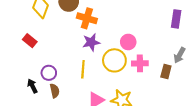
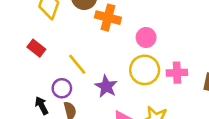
purple star: (91, 42) -> (106, 86), moved, turned -30
pink circle: (128, 42) -> (146, 37), moved
yellow line: (83, 69) -> (77, 64), moved, turned -42

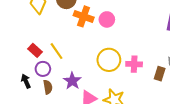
pink circle: (146, 37) -> (107, 19), moved
red rectangle: (36, 48) -> (35, 50), moved
purple star: (106, 86) -> (72, 81), moved

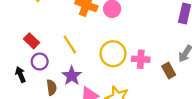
yellow line: (56, 51) -> (70, 45), moved
brown rectangle: (160, 74) -> (169, 71), turned -48
brown semicircle: (48, 87) -> (52, 87), moved

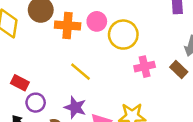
yellow line: (70, 45) -> (81, 72), moved
yellow circle: (113, 54) -> (123, 35), moved

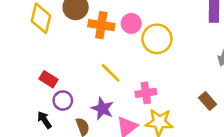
pink cross: (145, 67) -> (146, 93), moved
brown rectangle: (179, 70) -> (208, 101), moved

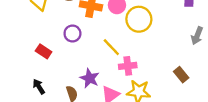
yellow line: (111, 73) -> (111, 47), moved
purple circle: (63, 100) -> (72, 34), moved

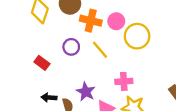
yellow line: (111, 47) -> (100, 50), moved
black arrow: (39, 87) -> (49, 98), moved, turned -56

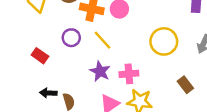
yellow circle: (137, 36) -> (164, 41), moved
purple star: (86, 92) -> (100, 71), moved

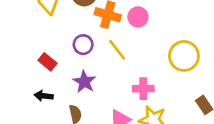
purple star: (100, 71) -> (84, 82), moved
black arrow: (48, 93) -> (44, 96), moved

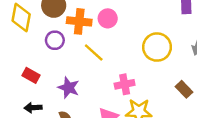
purple circle: (83, 45) -> (55, 40), moved

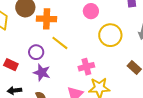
pink circle: (108, 18) -> (91, 11), moved
purple circle: (55, 40) -> (36, 52), moved

